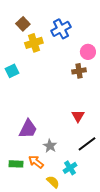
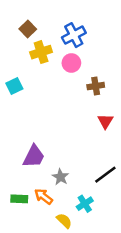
pink circle: (88, 52) -> (71, 63), moved
red triangle: (78, 116) -> (105, 121), moved

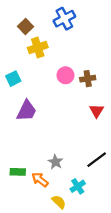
blue cross: (74, 35) -> (64, 19), moved
pink circle: (71, 63) -> (65, 75), moved
purple trapezoid: (34, 156) -> (27, 111), moved
green rectangle: (19, 199) -> (18, 172), moved

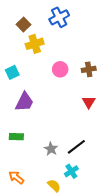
brown cross: (88, 79) -> (89, 69), moved
black line: (97, 160) -> (76, 147), moved
green rectangle: (18, 172) -> (16, 137), moved
orange arrow: (40, 180) -> (16, 177), moved

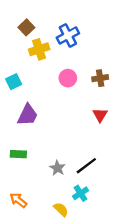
blue cross: (59, 17) -> (68, 35), moved

